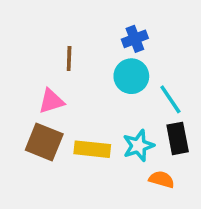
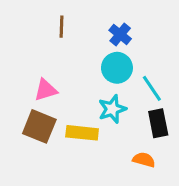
blue cross: (135, 39) -> (120, 34), turned -30
brown line: (69, 58) -> (61, 27), moved
cyan star: (138, 146) -> (112, 109), moved

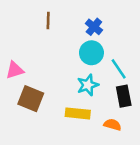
pink triangle: (46, 90) -> (15, 70), moved
yellow rectangle: (82, 133) -> (78, 113), moved

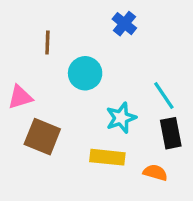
brown line: (48, 21) -> (47, 42), moved
blue cross: (94, 27) -> (124, 24), moved
cyan circle: (91, 53) -> (85, 73), moved

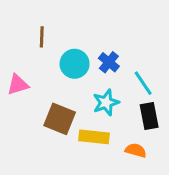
blue cross: (124, 24) -> (109, 62), moved
brown square: (42, 137) -> (60, 119), moved

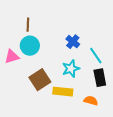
cyan circle: (75, 64) -> (30, 46), moved
brown square: (60, 119) -> (40, 80), turned 35

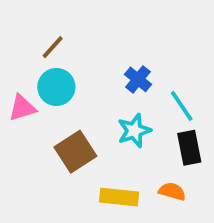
brown line: (28, 25) -> (53, 47), turned 40
yellow rectangle: (63, 92) -> (119, 197), moved

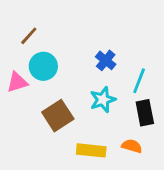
brown line: (53, 47) -> (29, 36), moved
cyan line: (182, 106) -> (139, 81), turned 55

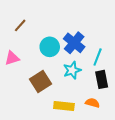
blue cross: (106, 60) -> (74, 43), size x1.5
cyan circle: (43, 66) -> (50, 47), moved

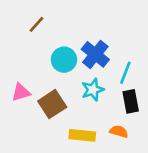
brown line: (20, 25) -> (37, 24), moved
pink triangle: (12, 58) -> (21, 92), moved

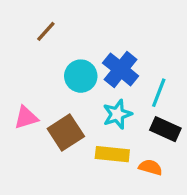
black rectangle: (131, 101) -> (165, 129), turned -55
yellow rectangle: (82, 135) -> (112, 154), moved

